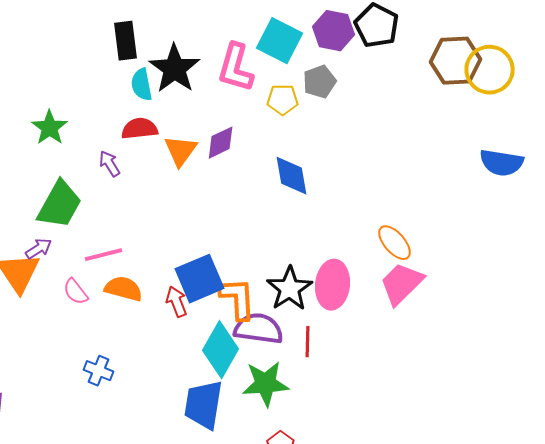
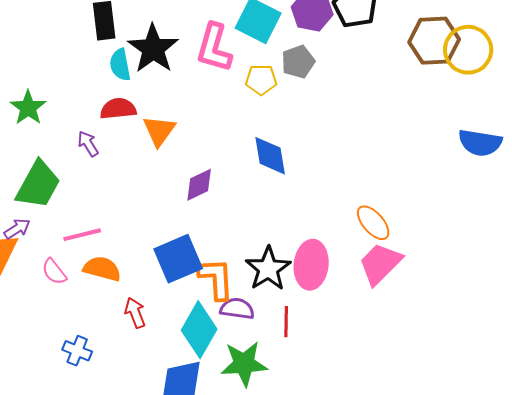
purple diamond: (221, 143) -> (199, 185), moved
red arrow: (177, 302) -> (135, 313), moved
purple semicircle: (259, 329) -> (237, 309), size x0.7

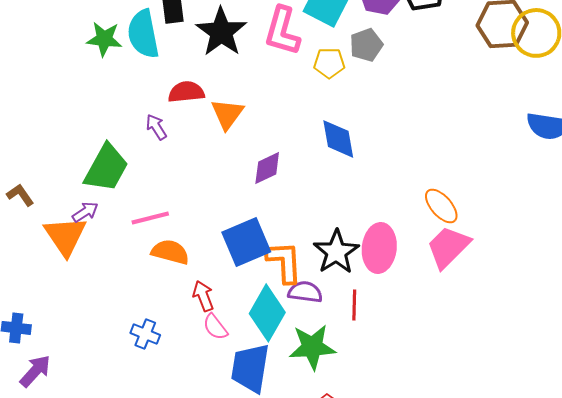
cyan semicircle: (120, 65) -> (143, 34), moved, size x1.5
green star: (28, 108) -> (104, 39), moved, turned -30
pink semicircle: (54, 272) -> (215, 327), moved

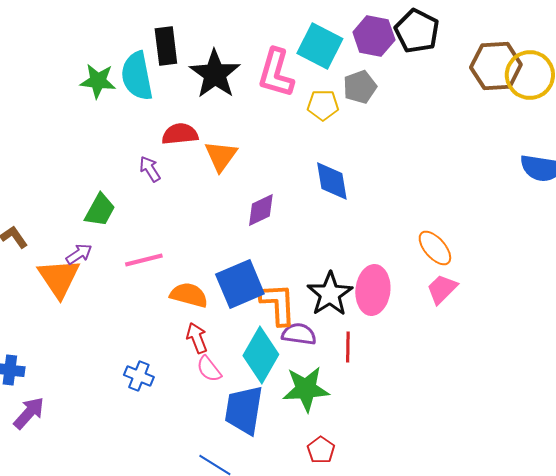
green trapezoid: (106, 168) -> (100, 210), size x0.7
pink trapezoid: (448, 247) -> (442, 289), size x0.7
orange semicircle: (170, 252) -> (189, 295), moved

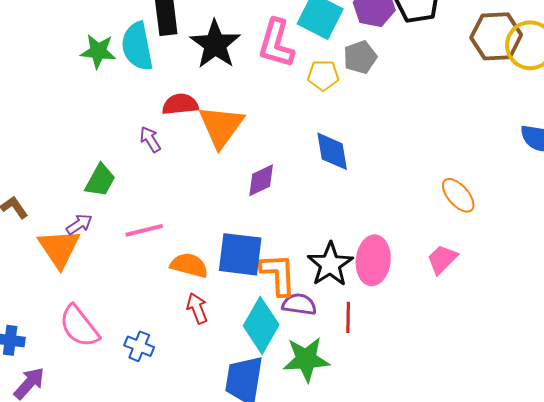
orange triangle: (221, 156) -> (221, 126), size x1.4
orange ellipse: (435, 248) -> (458, 195), moved
blue square: (240, 284) -> (240, 254), turned 30
pink semicircle: (209, 369) -> (79, 326), moved, size x1.6

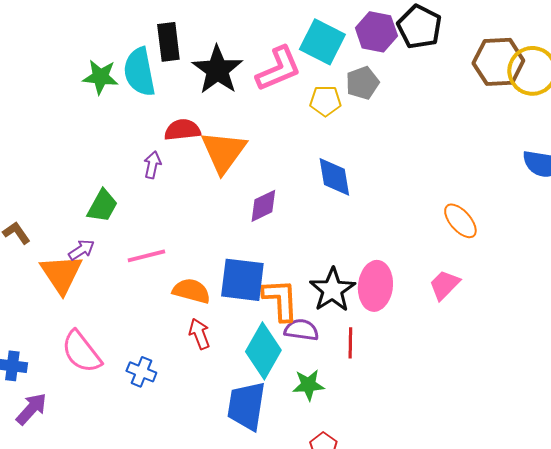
pink L-shape: (276, 43) -> (278, 69), turned -129
purple arrow: (150, 139) -> (152, 165), turned 44
green star: (306, 359) -> (308, 385), size x0.7

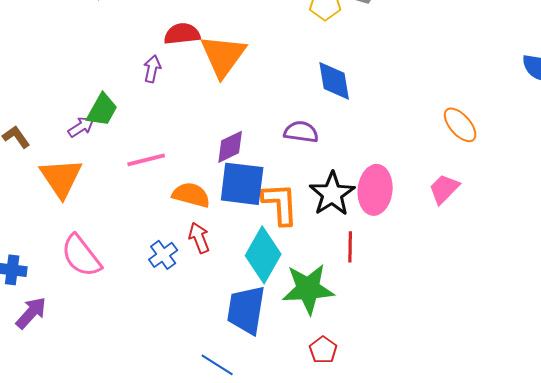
purple diamond: (263, 206) -> (230, 147), moved
purple arrow: (81, 250) -> (81, 127), moved
purple semicircle: (301, 330) -> (301, 132), moved
blue cross: (141, 372) -> (163, 255), moved, turned 32
green star: (308, 385) -> (308, 289), size x1.6

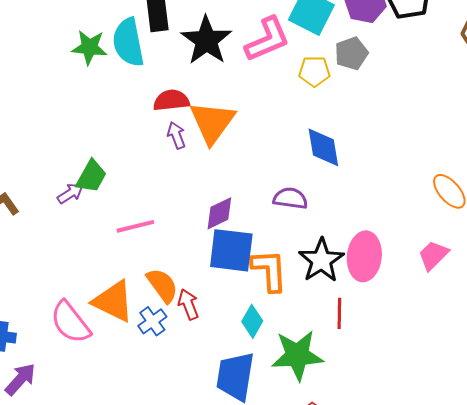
purple arrow: (152, 69) -> (176, 135), moved, turned -32
orange triangle: (61, 178) -> (113, 301), moved, turned -30
orange semicircle: (191, 195) -> (162, 285), moved, turned 39
cyan diamond: (263, 255) -> (252, 321), size x0.6

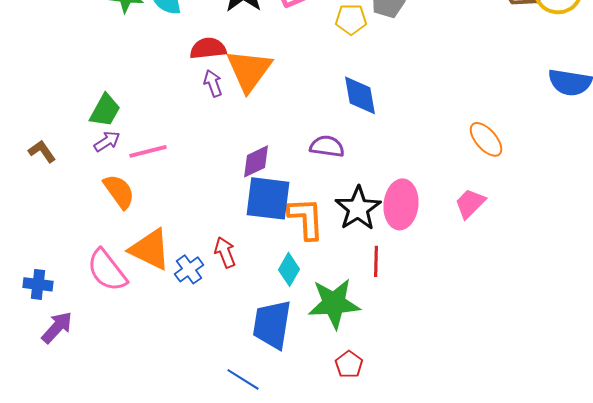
green trapezoid: (91, 176) -> (105, 110), moved
pink line: (135, 226) -> (148, 151), moved
orange semicircle: (162, 285) -> (119, 191), moved

